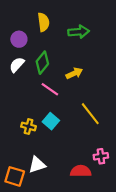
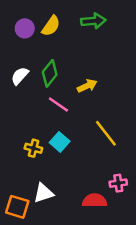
yellow semicircle: (43, 22) -> (51, 26), turned 42
green arrow: (79, 32) -> (93, 21), moved
purple circle: (19, 39) -> (25, 28), moved

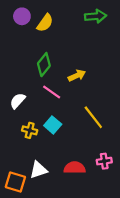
green arrow: (93, 21) -> (95, 16), moved
purple circle: (25, 28) -> (22, 16), moved
white semicircle: (20, 76) -> (18, 101), moved
red semicircle: (95, 201) -> (75, 168), moved

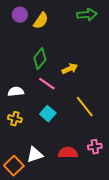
white semicircle: (18, 101) -> (16, 92), turned 42
yellow cross: (30, 130) -> (15, 119), moved
orange square: (15, 182) -> (14, 166), turned 30

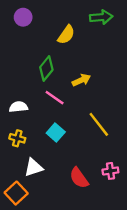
yellow semicircle: (41, 21) -> (66, 35), moved
red semicircle: (68, 153) -> (79, 178), turned -126
white triangle: (35, 155) -> (34, 167), moved

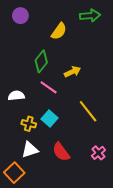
yellow cross: (17, 138) -> (29, 124), moved
pink cross: (110, 171) -> (98, 153), turned -32
red semicircle: (79, 178) -> (61, 152), moved

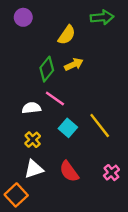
yellow arrow: (72, 72) -> (74, 64), moved
white semicircle: (16, 96) -> (31, 108), moved
cyan square: (50, 119) -> (68, 128), moved
yellow cross: (29, 124) -> (33, 140), turned 32

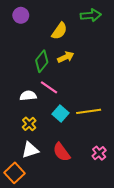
yellow line: (100, 126) -> (89, 111), turned -60

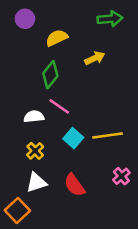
yellow semicircle: (59, 31) -> (57, 38), moved, turned -150
yellow arrow: (66, 57) -> (95, 58), moved
pink cross: (99, 153) -> (121, 176), moved

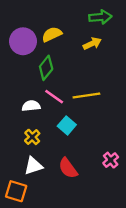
purple circle: (25, 19) -> (23, 41), moved, size x1.5
yellow arrow: (95, 58) -> (92, 44), moved
yellow line: (107, 136) -> (86, 95), moved
orange square: (17, 210) -> (16, 191), turned -30

